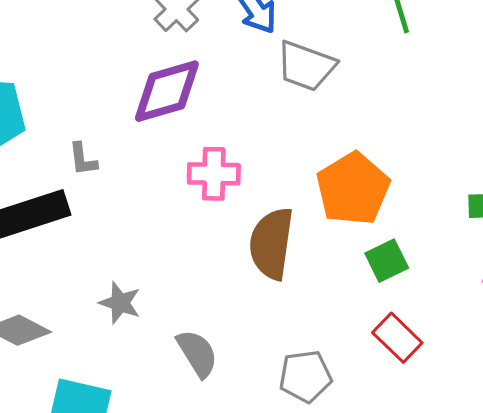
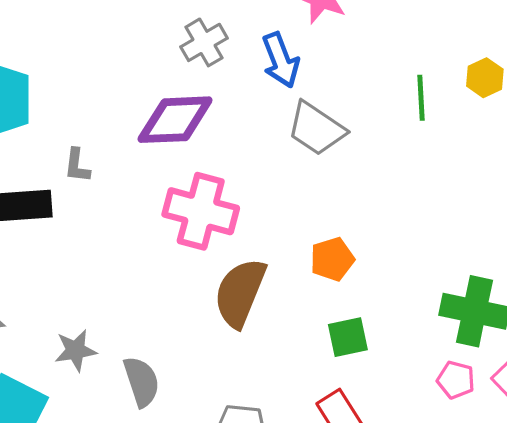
pink cross: (214, 174) -> (201, 211), size x1.4
orange pentagon: (353, 189) -> (332, 259), size x0.6
gray star: (120, 303) -> (76, 350), moved, turned 30

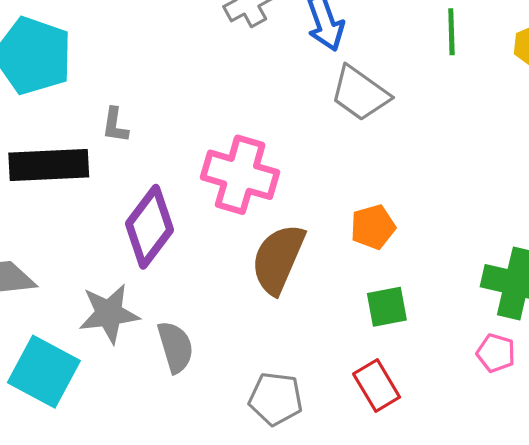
green line: (421, 98) -> (451, 32), moved
purple diamond: (175, 120) -> (150, 227), moved, turned -52
gray star: (76, 350) -> (109, 314), size x1.4

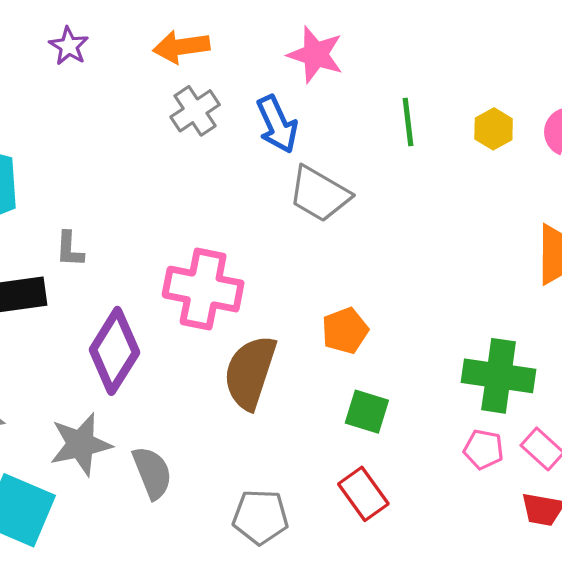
green square: (387, 307) -> (367, 412), turned 33

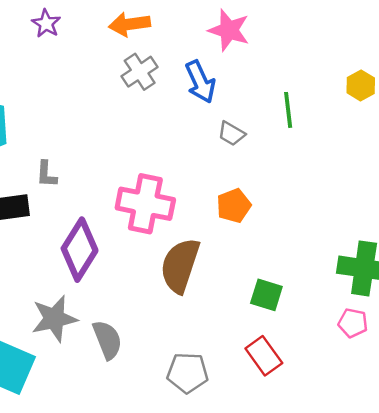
green line: (408, 122) -> (288, 110), moved
gray trapezoid: (319, 194) -> (232, 134), size x0.6
orange pentagon: (345, 331) -> (234, 206), moved

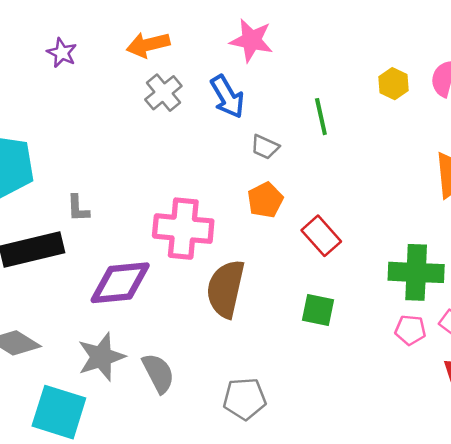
orange pentagon: (234, 206) -> (265, 200), moved
purple diamond: (80, 250) -> (120, 283), turned 58
red rectangle: (264, 356) -> (321, 236), moved

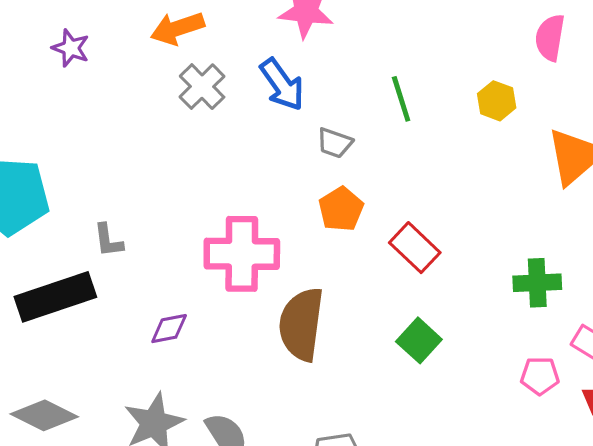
yellow hexagon: (394, 84) -> (497, 101), moved
green cross: (416, 272) -> (537, 283), size x0.7
purple diamond: (120, 283) -> (169, 329), size x0.5
green square: (318, 310) -> (419, 340), turned 36
pink pentagon: (410, 330) -> (540, 376), moved

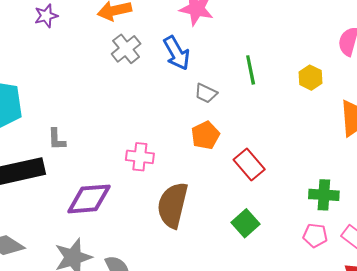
purple star: (71, 48) -> (46, 16), turned 30
pink cross: (242, 254) -> (140, 157), size x0.6
purple diamond: (169, 329) -> (89, 199), size x1.8
pink pentagon: (540, 376) -> (315, 235), moved

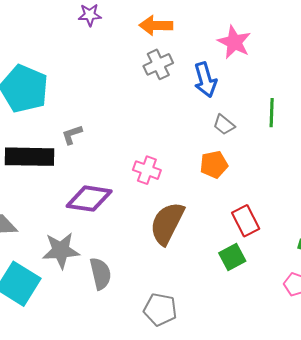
gray L-shape: (57, 139) -> (72, 135), turned 60
red rectangle: (249, 164) -> (246, 221), moved

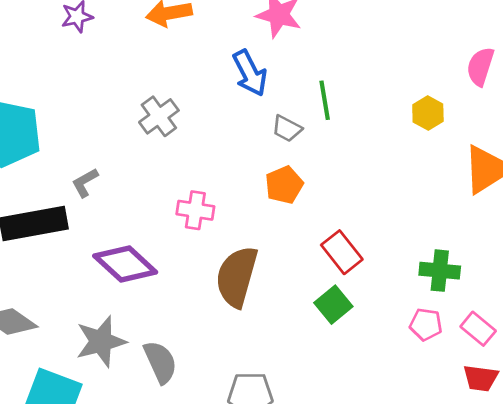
gray cross: (158, 64) -> (159, 116), moved
green line: (272, 113) -> (325, 100), moved
purple diamond: (89, 199) -> (125, 264), turned 45

